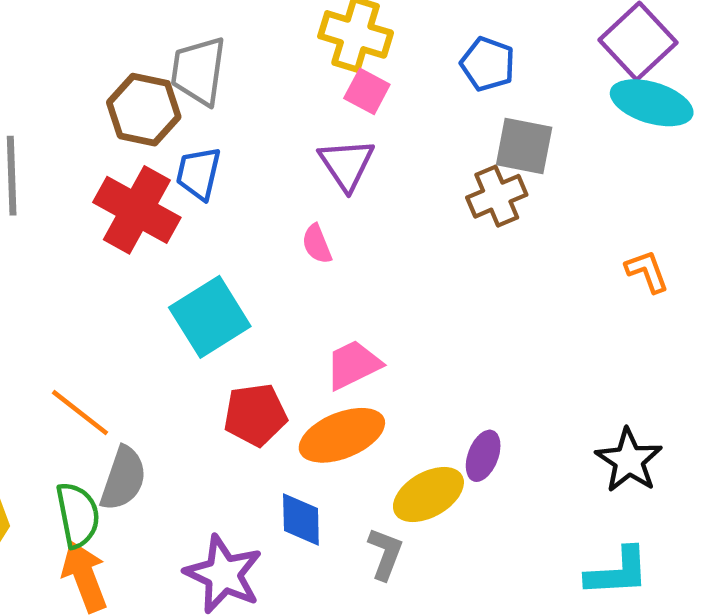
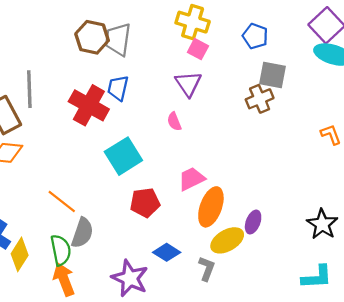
brown hexagon: (144, 110) -> (92, 37), moved
orange ellipse: (342, 435) -> (211, 207), moved, turned -48
blue diamond: (301, 520) -> (167, 252), turned -56

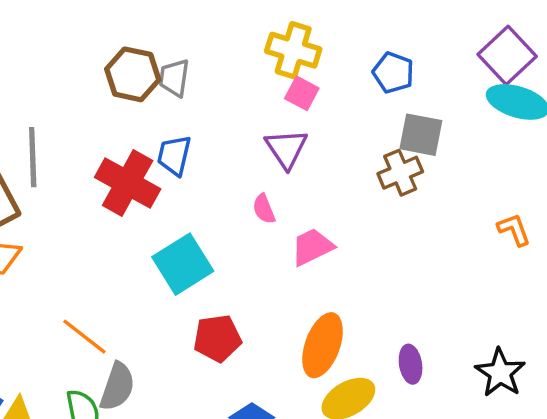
gray trapezoid: (118, 39) -> (174, 78), size x0.7
pink trapezoid: (191, 179) -> (312, 247), moved
purple ellipse: (253, 222) -> (411, 364), moved, turned -30

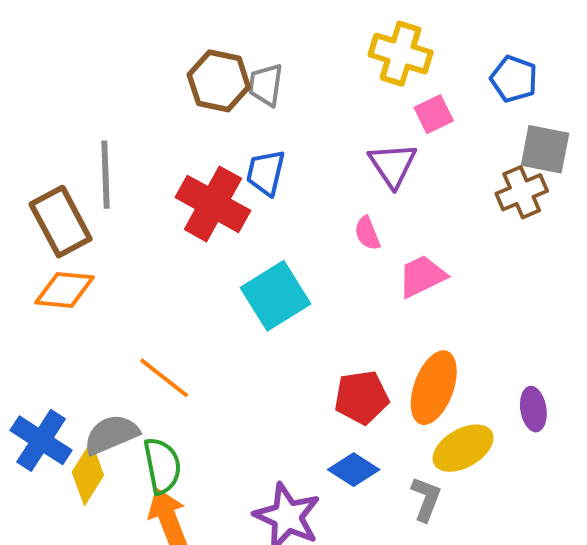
pink square: (302, 93) -> (434, 114), moved, turned 36
red pentagon: (217, 338) -> (361, 397), moved
gray semicircle: (117, 387) -> (111, 434), moved, turned -132

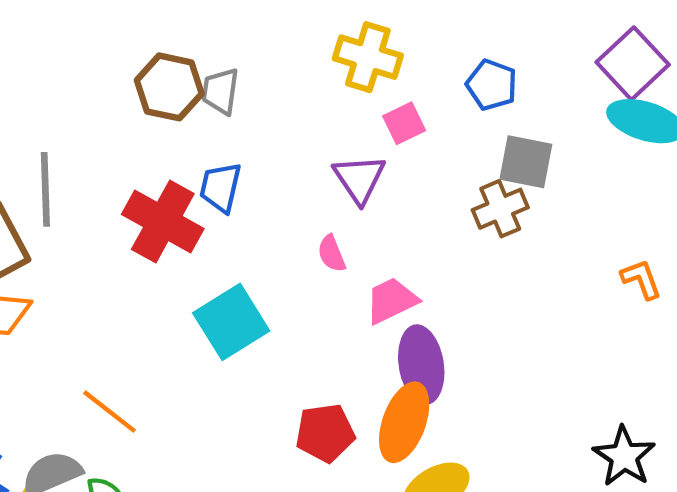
purple ellipse: (533, 409) -> (421, 365), moved, size x1.6

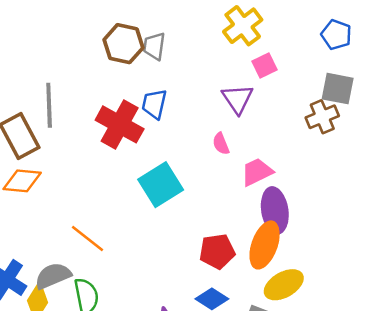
yellow cross: (368, 57) -> (243, 26), turned 36
blue pentagon: (492, 85) -> (336, 35), moved

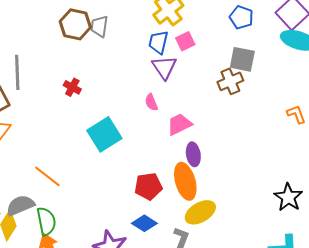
blue trapezoid: (154, 104) -> (158, 42), moved
red cross: (120, 124) -> (72, 87), size x0.5
purple ellipse: (275, 210) -> (193, 154), size x0.7
orange ellipse: (265, 245) -> (185, 181), turned -36

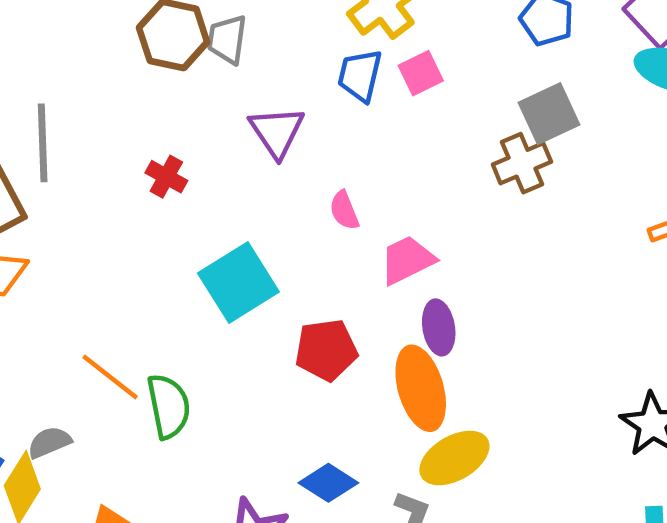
gray square: (242, 59) -> (549, 114), turned -36
purple triangle: (164, 67) -> (277, 132), moved
red pentagon: (148, 186) -> (326, 350), moved
gray semicircle: (20, 205) -> (49, 442), size x0.7
green semicircle: (46, 221) -> (169, 406), moved

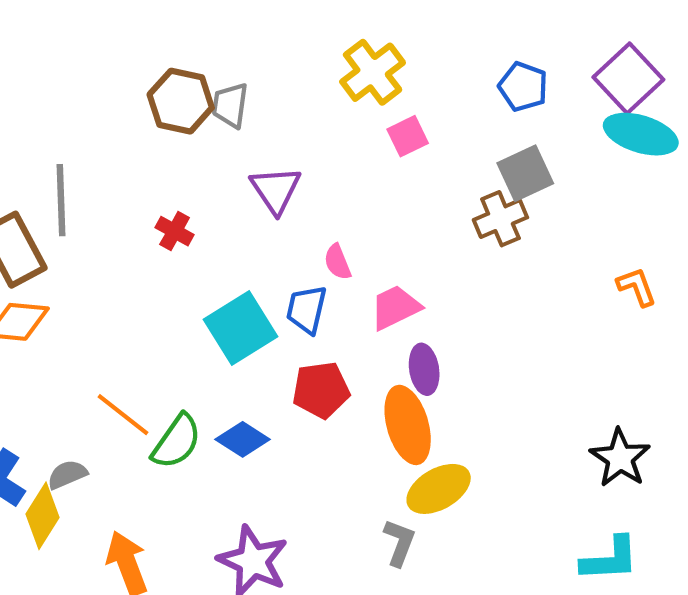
blue trapezoid: (360, 75) -> (307, 309), moved
green semicircle: (169, 406) -> (177, 441), turned 46
blue diamond: (328, 483) -> (243, 439), moved

